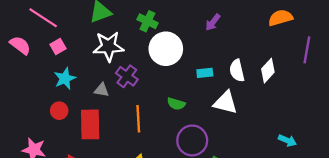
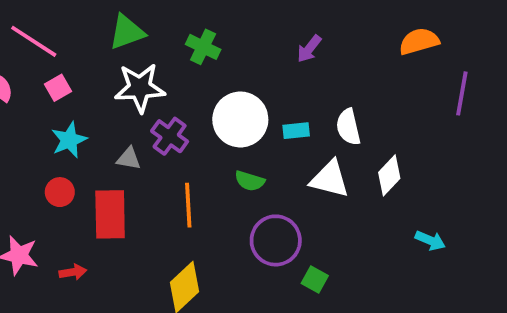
white circle: (166, 49) -> (240, 119), moved
white diamond: (268, 71) -> (389, 175), moved

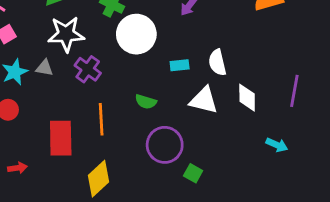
purple line: (462, 93) -> (294, 91), moved
white circle: (240, 119) -> (136, 34), moved
gray triangle: (129, 159) -> (44, 68), moved
white diamond: (389, 175) -> (247, 98), turned -44
red rectangle: (110, 214) -> (61, 138), moved

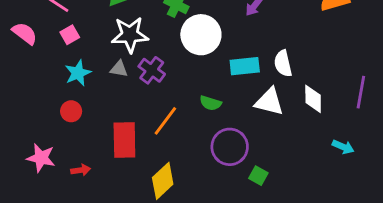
cyan rectangle: (180, 65) -> (245, 66), size x1.5
gray triangle: (44, 68) -> (119, 69), moved
orange line: (101, 119) -> (165, 121), turned 40

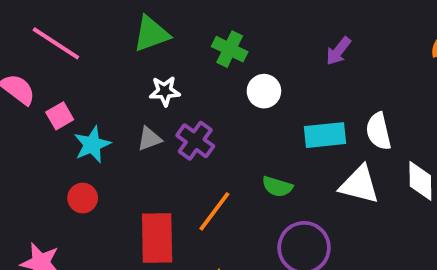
pink square: (70, 35) -> (60, 116), moved
white star: (130, 35) -> (165, 91), size x0.6
white circle: (201, 35) -> (264, 91), size x0.6
gray triangle: (119, 69) -> (149, 139), turned -30

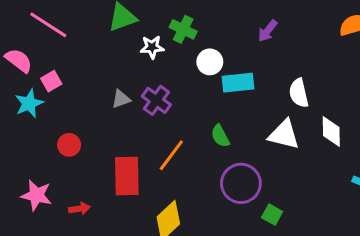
white star: (165, 91) -> (152, 47), moved
cyan rectangle: (325, 135) -> (238, 83), moved
cyan star: (92, 145) -> (29, 103), moved
green semicircle: (277, 187) -> (220, 136), turned 45

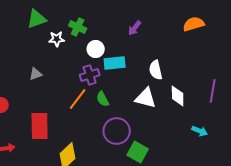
purple cross: (156, 100) -> (90, 75), moved, turned 36
orange line: (171, 155) -> (78, 99), moved
green square: (272, 215) -> (138, 152), size x1.5

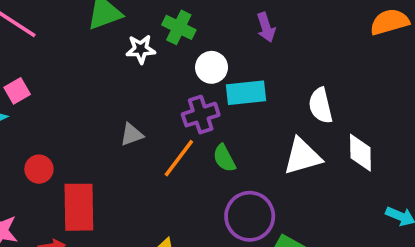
purple arrow: (135, 28) -> (266, 27), moved, turned -56
gray triangle: (36, 74) -> (132, 135), moved
white triangle: (146, 98) -> (302, 156), turned -30
red rectangle: (40, 126) -> (79, 207), moved

